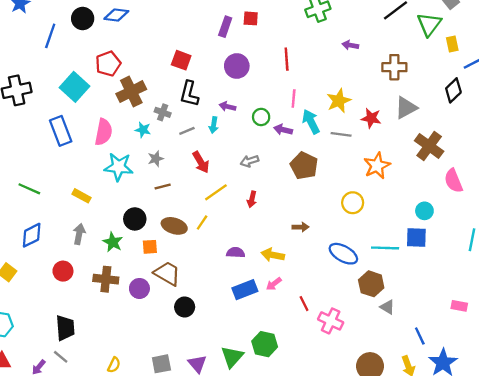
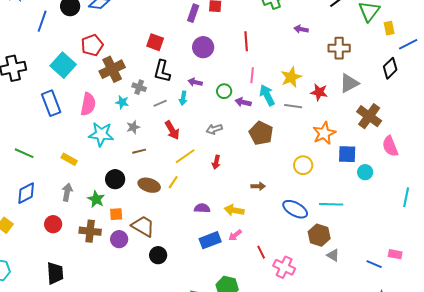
blue square: (416, 237) -> (347, 154), moved
orange square: (150, 247) -> (116, 214), moved
blue line: (420, 336) -> (374, 264), moved, turned -42

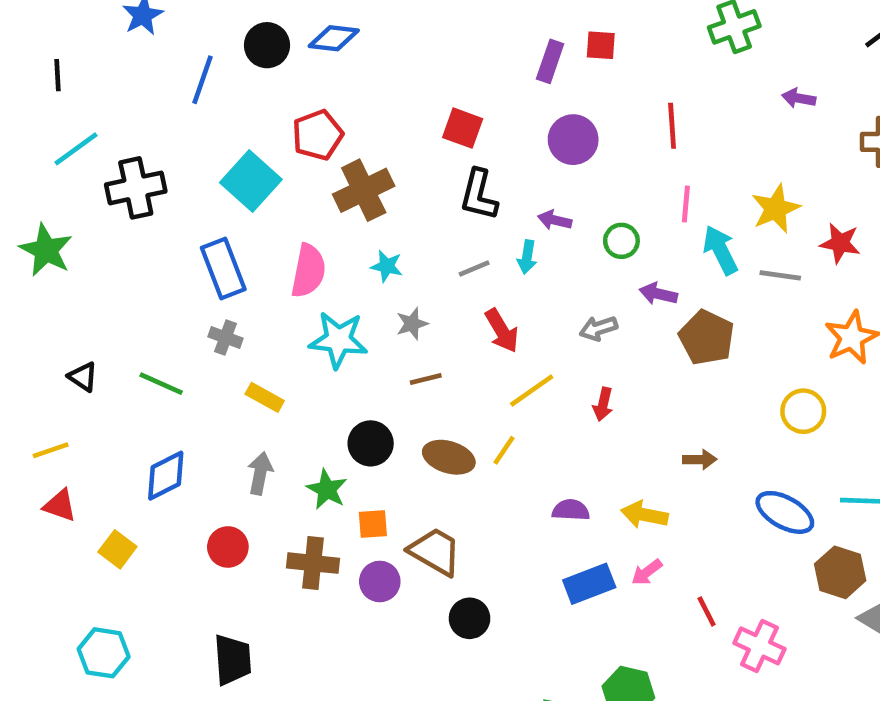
gray cross: (139, 87) -> (226, 338), moved
purple arrow: (243, 102) -> (658, 294), moved

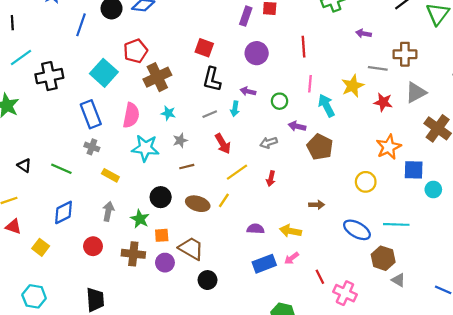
gray line: (780, 275) -> (378, 68), moved

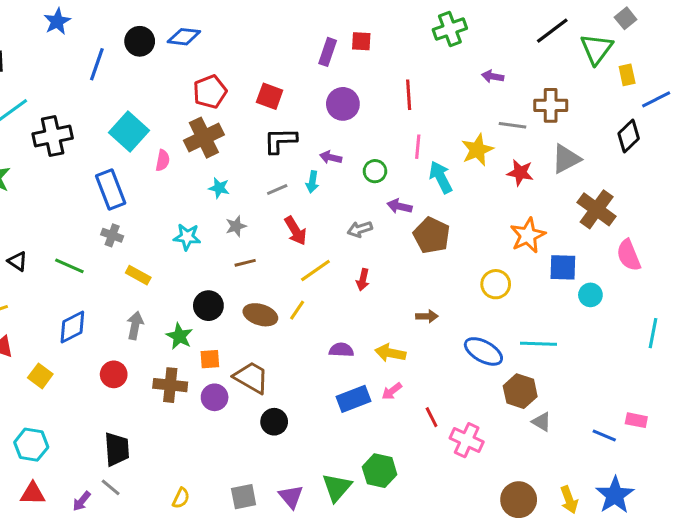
red pentagon: (136, 51) -> (210, 92), moved
black L-shape: (212, 79) -> (280, 141), turned 75
pink semicircle: (131, 115) -> (163, 160), moved, size x0.6
cyan star: (145, 148) -> (187, 237), size x0.7

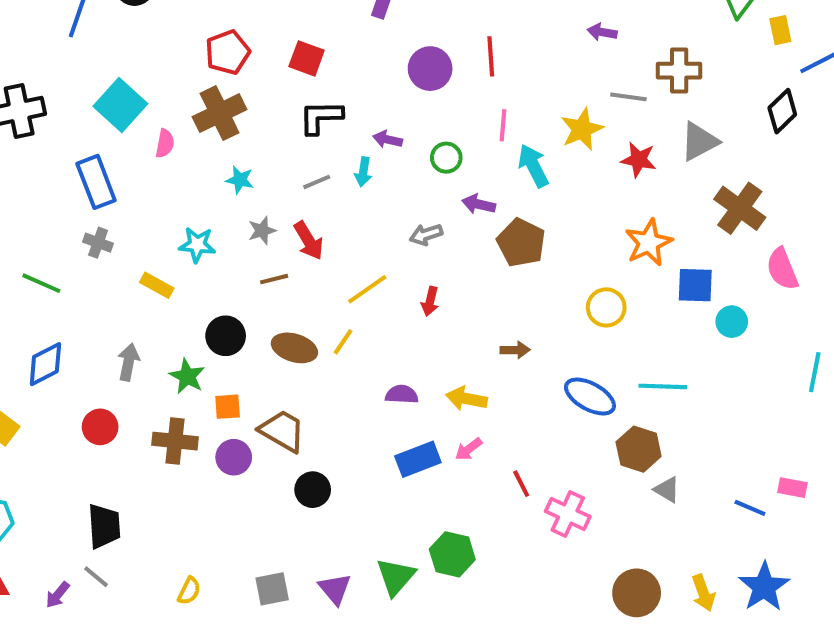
purple circle: (343, 104) -> (430, 69), moved
red arrow: (296, 231) -> (309, 241), moved
yellow rectangle: (138, 275) -> (157, 285), moved

